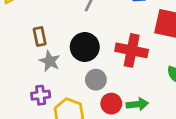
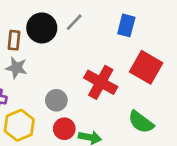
black circle: (85, 47) -> (42, 28), moved
gray star: (50, 61) -> (16, 68), turned -30

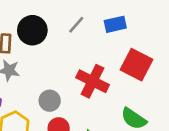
gray line: (74, 22) -> (76, 25), moved
blue rectangle: (126, 25) -> (115, 24), turned 65

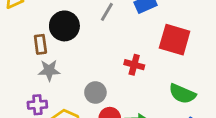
red cross: (93, 81) -> (134, 65), size x0.6

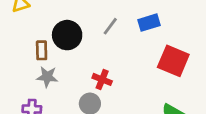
red cross: (134, 65) -> (102, 79), moved

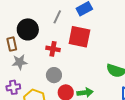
red square: (173, 61) -> (79, 37), moved
red cross: (102, 79) -> (53, 49), moved

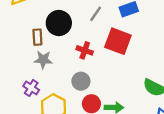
purple cross: (13, 87) -> (31, 88), turned 32

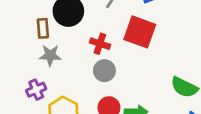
gray circle: (81, 81) -> (104, 71), moved
purple cross: (31, 88) -> (36, 90), turned 35

